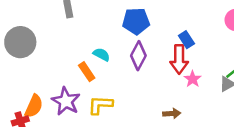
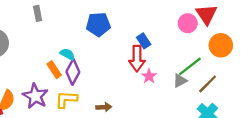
purple diamond: (138, 56) -> (73, 72), moved
brown arrow: (172, 114) -> (104, 107), moved

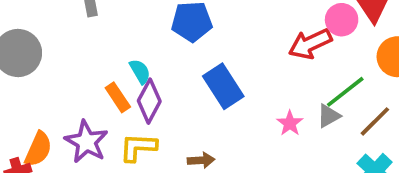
blue rectangle: (144, 41) -> (223, 86), moved, size x1.6
cyan semicircle: (67, 54) -> (140, 71), turned 32
red arrow: (137, 59) -> (310, 44), moved, turned 65
pink star: (149, 76) -> (290, 123), moved

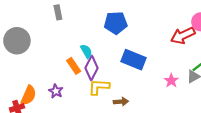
blue rectangle: (223, 86) -> (133, 60), turned -35
purple star: (86, 142) -> (56, 91), size x0.6
yellow L-shape: (138, 147) -> (99, 87), moved

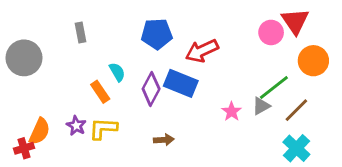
gray rectangle: (58, 12) -> (80, 32), moved
red arrow: (183, 35) -> (202, 51), moved
purple diamond: (91, 68) -> (151, 89), moved
yellow L-shape: (99, 87) -> (103, 128), moved

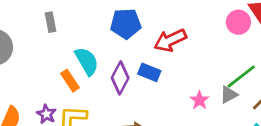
cyan semicircle: (117, 72) -> (87, 61), size x1.5
blue rectangle: (181, 83) -> (149, 72), size x0.7

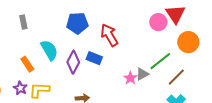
red arrow: (170, 40) -> (109, 35), turned 85
orange rectangle: (70, 81) -> (27, 64), moved
gray triangle: (229, 95) -> (142, 74), moved

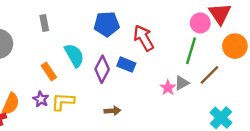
green line: (160, 61) -> (191, 51), moved, turned -35
brown line: (176, 77) -> (209, 75), moved

